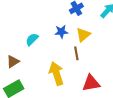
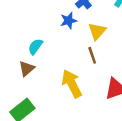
blue star: (61, 32) -> (69, 21), moved
brown triangle: (13, 62) -> (27, 69), moved

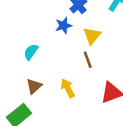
brown triangle: (27, 69) -> (34, 86), moved
yellow arrow: (72, 84) -> (68, 88), size x0.7

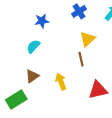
blue star: (64, 26) -> (42, 21), moved

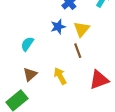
blue star: (42, 21) -> (58, 27), moved

